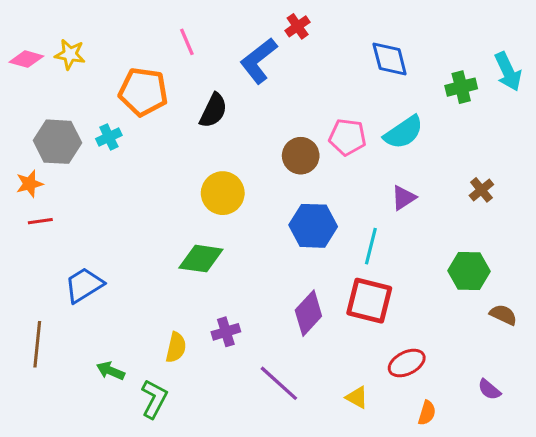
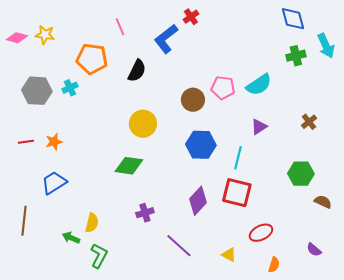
blue diamond: (390, 59) -> (293, 19), moved
orange star: (29, 184) -> (54, 142), moved
yellow semicircle: (176, 347) -> (92, 223), moved

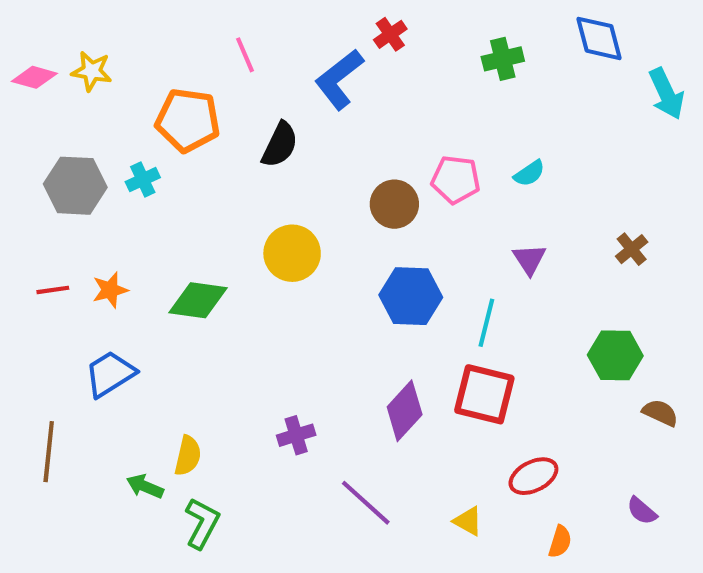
green cross: (296, 56) -> (503, 59), moved
cyan semicircle: (259, 85) -> (529, 173), size x0.6
purple triangle: (259, 127) -> (529, 259), turned -30
green diamond: (129, 166) -> (198, 300), moved

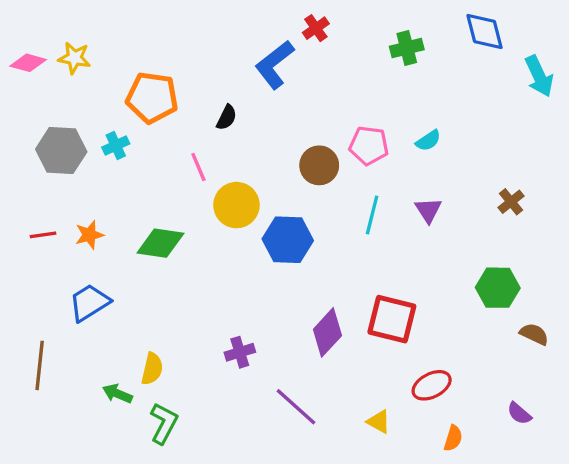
pink line: (245, 55) -> (198, 167), moved
black semicircle: (280, 145) -> (227, 117), size x0.7
blue hexagon: (411, 296) -> (288, 240), moved
cyan line: (486, 323) -> (372, 215), moved

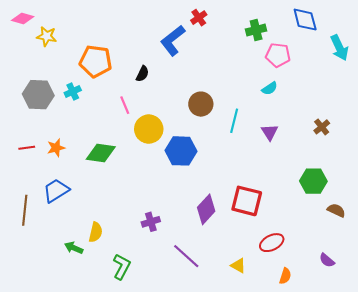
pink diamond: (28, 63) -> (23, 19), moved
pink pentagon: (369, 146) -> (278, 55), moved
cyan line: (372, 215) -> (234, 121), moved
brown line: (40, 365) -> (25, 210), moved
green L-shape: (164, 423) -> (122, 267), moved

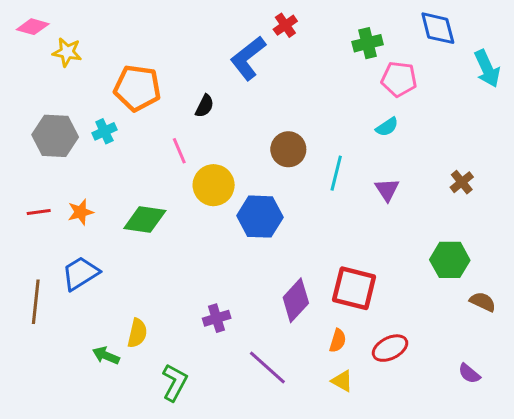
orange semicircle: (285, 276) -> (338, 341), moved

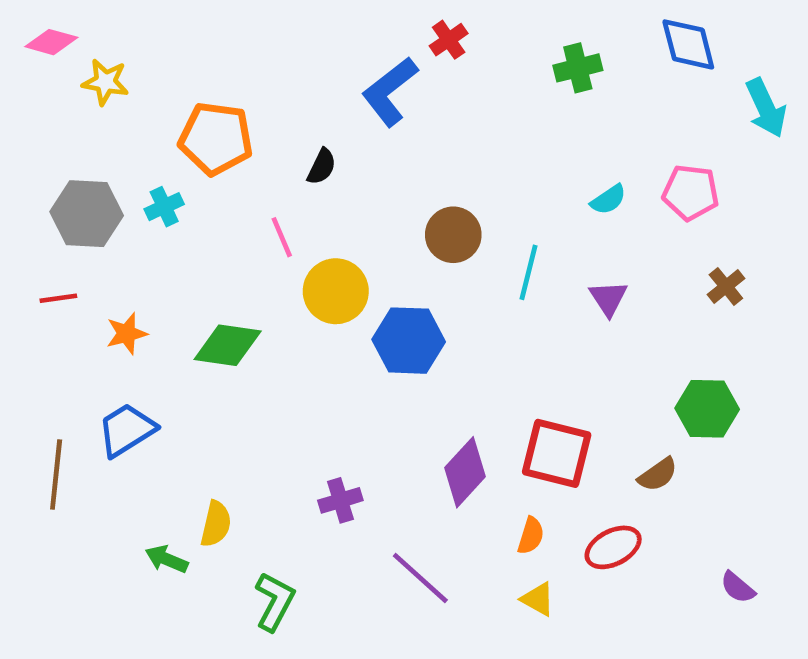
pink pentagon: (399, 79) -> (691, 192), moved
red line: (39, 212) -> (58, 298), moved
brown semicircle: (483, 302) -> (658, 475), moved, turned 120

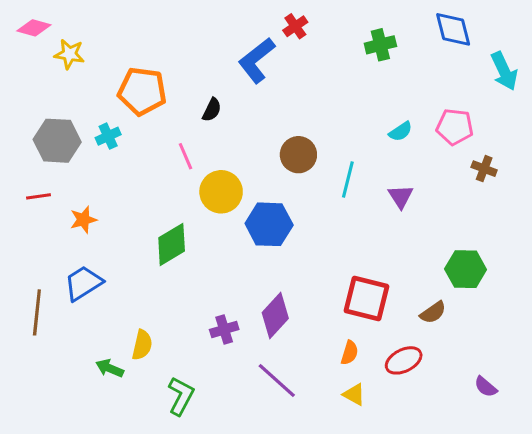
brown cross: (726, 287) -> (484, 169), moved, turned -30
green diamond: (228, 345) -> (172, 244), moved, turned -39
purple diamond: (465, 472) -> (275, 316), moved

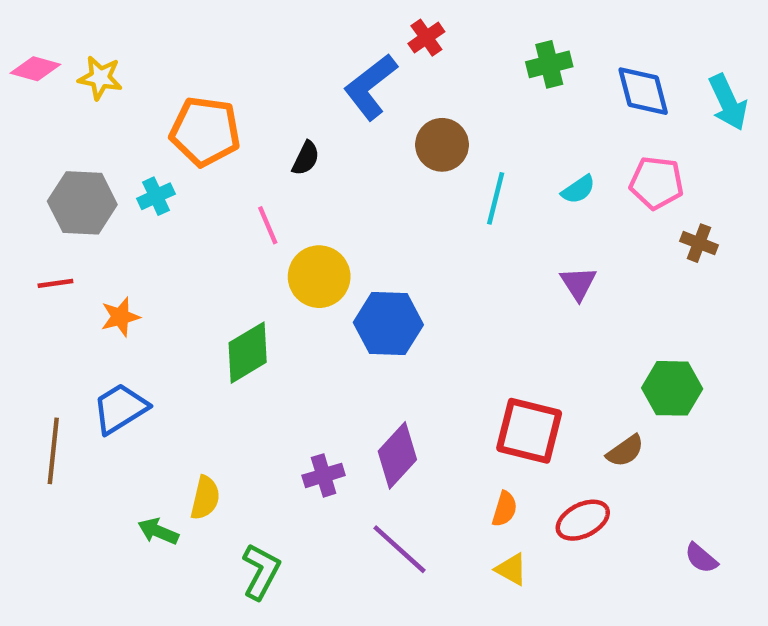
pink diamond: (34, 28) -> (35, 69), moved
blue diamond: (453, 29) -> (643, 91), moved
brown circle: (298, 155) -> (442, 145), moved
cyan line: (348, 179) -> (496, 198), moved

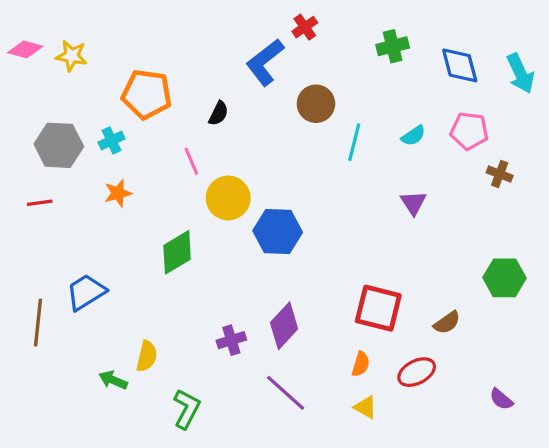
orange star: (120, 317) -> (118, 193), moved
green hexagon: (672, 388) -> (504, 278), moved

